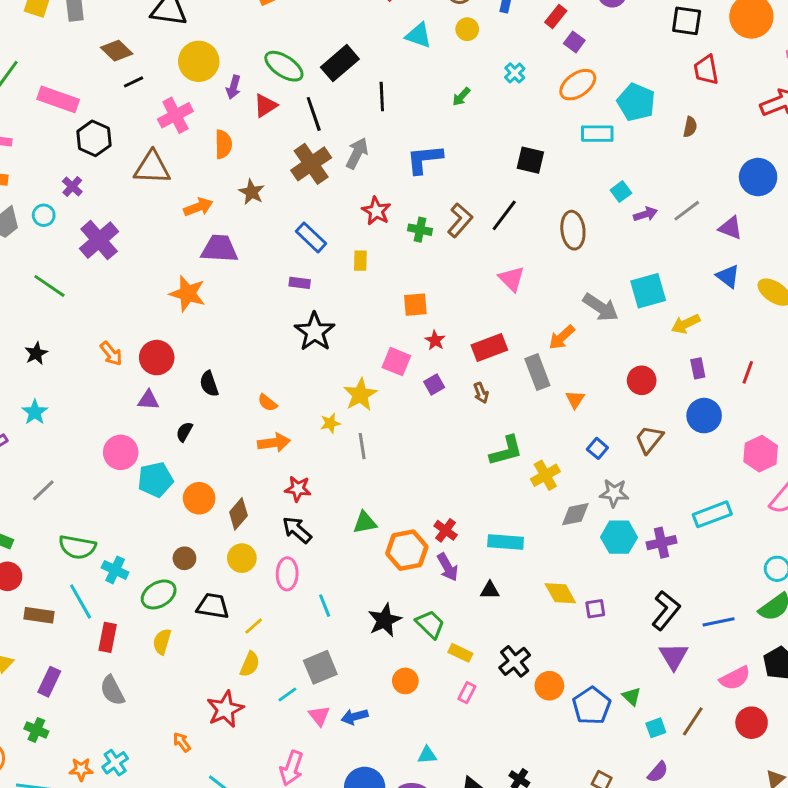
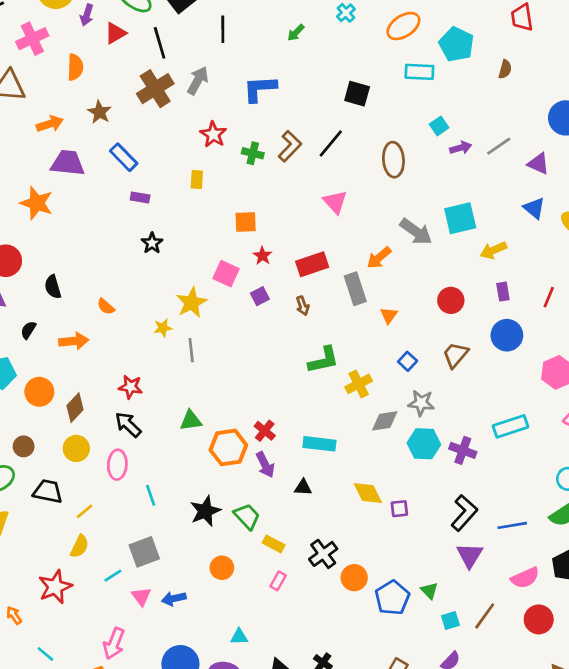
blue rectangle: (311, 237) -> (124, 157), moved
black star: (315, 332) -> (152, 243), size x0.6
orange arrow: (274, 443) -> (74, 341), moved
purple cross: (662, 543) -> (463, 450), turned 30

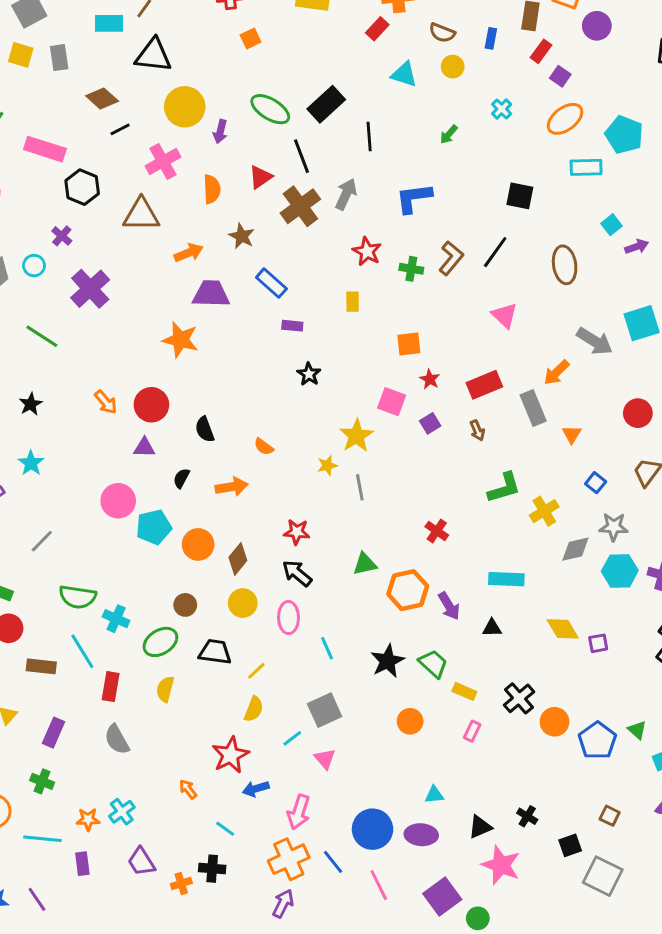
red triangle: (115, 33) -> (260, 177), moved
red cross: (265, 431) -> (437, 531), moved
blue arrow: (174, 599) -> (256, 789), moved

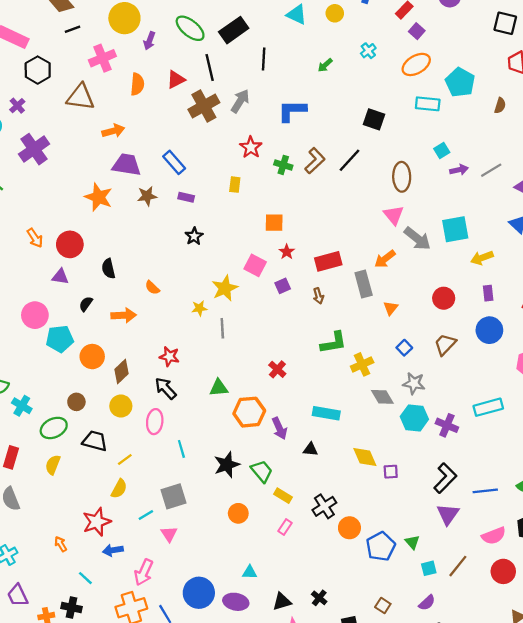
brown star: (242, 236) -> (147, 196), moved, turned 30
pink triangle: (505, 315) -> (394, 215), moved
gray diamond: (575, 549) -> (382, 397), turned 65

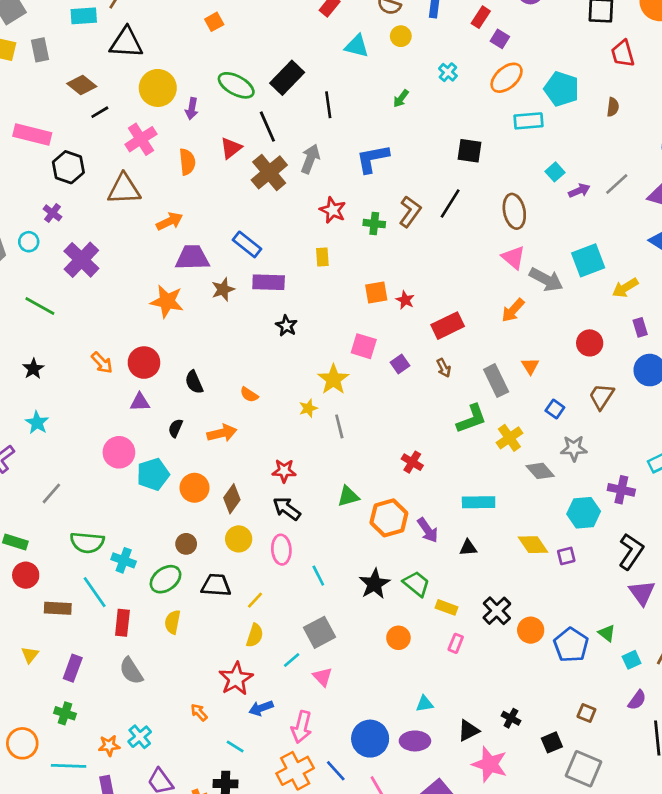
purple rectangle: (186, 197) -> (269, 282), size x1.6
red star: (287, 252) -> (405, 300), moved
gray rectangle: (364, 284) -> (496, 381), moved
cyan hexagon: (414, 418) -> (584, 513), moved

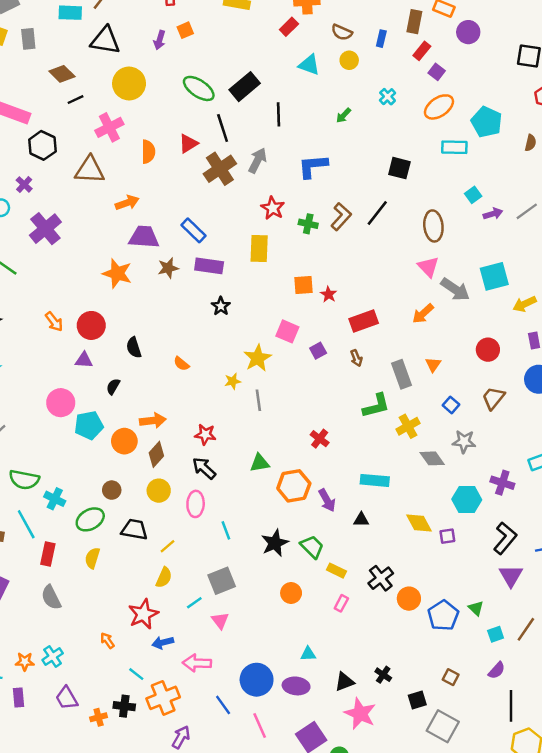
purple arrow: (192, 109) -> (160, 40), moved
yellow rectangle: (322, 257) -> (259, 248), size x1.6
orange arrow: (222, 433) -> (153, 420), moved
pink arrow: (302, 727) -> (197, 663), turned 72
orange cross: (295, 771) -> (163, 698), moved

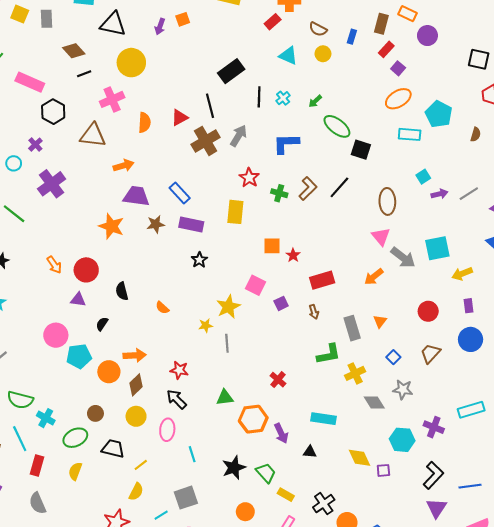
green ellipse: (199, 88) -> (337, 126), moved
cyan cross: (388, 97) -> (283, 98), moved

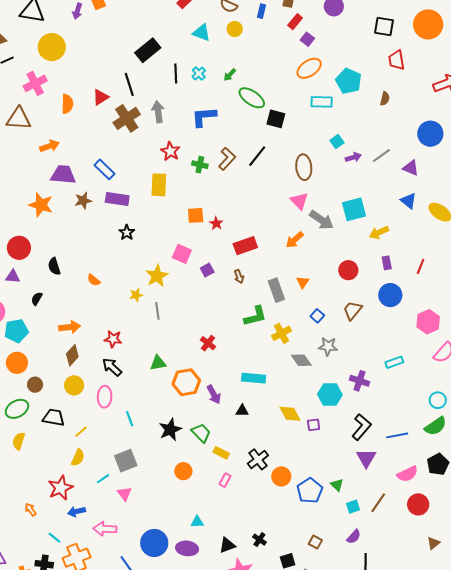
gray arrow: (239, 136) -> (158, 112), turned -35
orange circle: (109, 372) -> (17, 363), moved
cyan rectangle: (471, 410) -> (394, 362), size x0.7

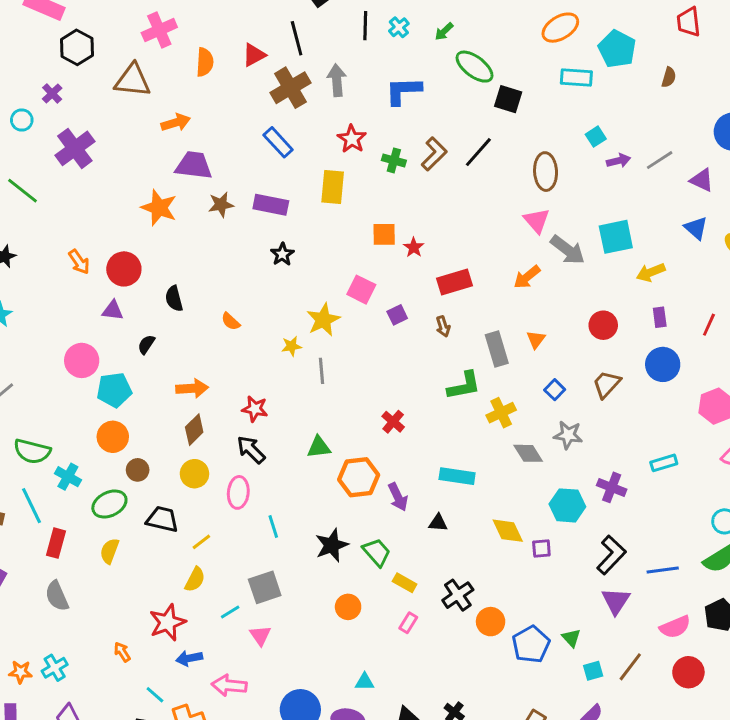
blue rectangle: (104, 169) -> (278, 142), moved

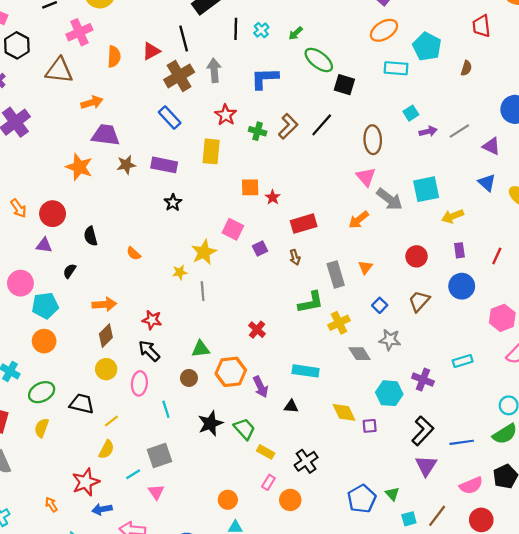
brown circle: (138, 470) -> (189, 378), moved
orange circle: (348, 607) -> (228, 500), moved
orange circle: (491, 622) -> (290, 500), moved

